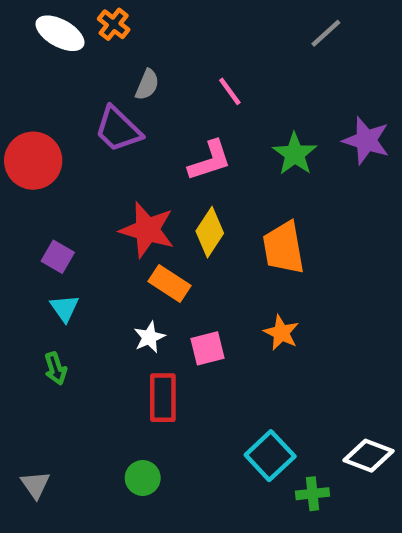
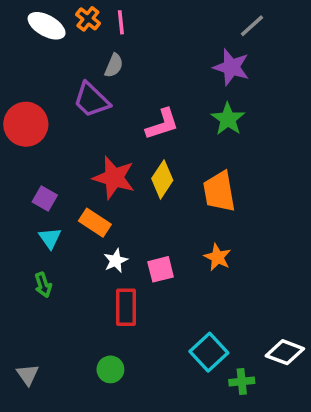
pink line: (230, 91) -> (121, 22), moved, turned 30
purple star: (366, 141) -> (231, 67), moved
orange rectangle: (170, 284) -> (95, 223), moved

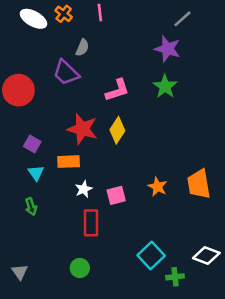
pink line: (121, 22) -> (100, 13), moved
orange trapezoid: (219, 192) -> (199, 184), moved
orange rectangle: (95, 223) -> (69, 162), turned -35

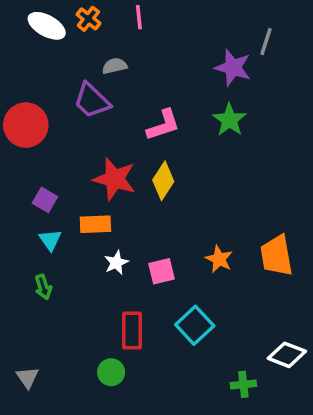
gray line: (183, 19) -> (266, 41), moved, turned -30
gray semicircle: (82, 48) -> (115, 66), turned -126
red rectangle: (91, 223) -> (132, 330), moved
cyan square: (151, 255) -> (195, 325), moved

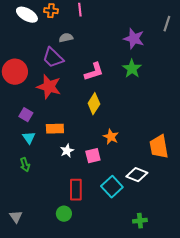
orange cross: (88, 19) -> (51, 11), turned -32
gray line: (266, 41) -> (167, 24), moved
red star: (115, 179) -> (49, 87), moved
orange star: (219, 259) -> (111, 137), moved
white diamond: (287, 355) -> (137, 175), moved

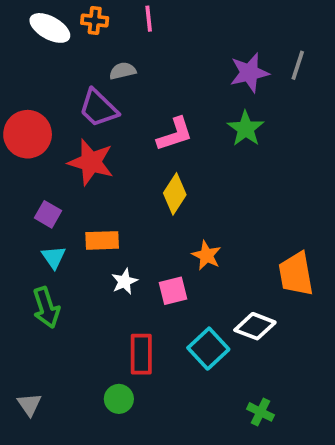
gray line: (167, 24) -> (298, 65), moved
purple star: (134, 39) -> (249, 73), turned -30
green arrow: (25, 165) -> (46, 308), size x1.5
green cross: (140, 221) -> (261, 412), turned 32

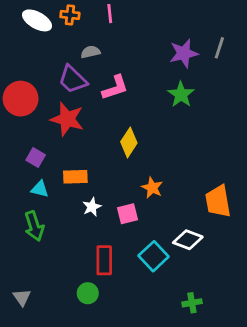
pink L-shape: (175, 134) -> (115, 88), moved
cyan triangle: (54, 257) -> (40, 189), turned -42
green cross: (261, 412) -> (192, 303), turned -36

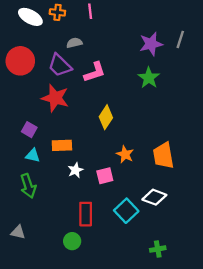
red circle: (21, 99) -> (20, 61), moved
orange trapezoid: (218, 201) -> (163, 155), moved
gray triangle: (22, 297) -> (18, 232), moved, turned -42

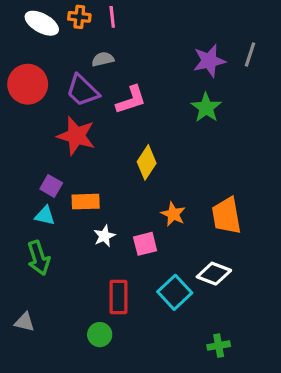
pink line: (90, 11) -> (112, 17), moved
purple square: (29, 130) -> (51, 186), moved

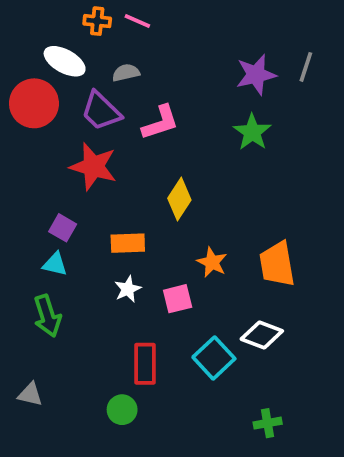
pink line: (112, 17) -> (137, 21), turned -60
white ellipse: (42, 23) -> (65, 61), moved
orange rectangle: (86, 202) -> (128, 243), moved

